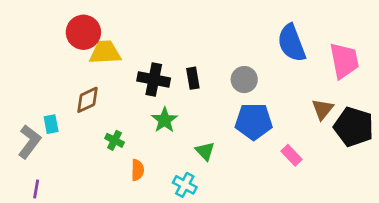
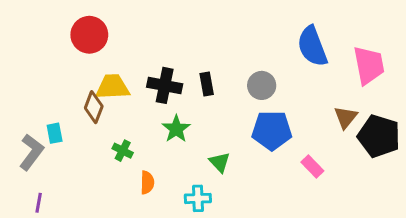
yellow trapezoid: (105, 52) -> (112, 87), moved
brown diamond: (87, 100) -> (94, 107), turned -44
cyan cross: (185, 185) -> (198, 198), turned -30

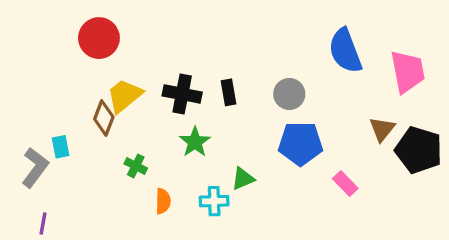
yellow trapezoid: (112, 87) -> (125, 96), turned -36
green triangle: (220, 162) -> (243, 179), turned 50
cyan cross: (198, 198) -> (214, 201), moved

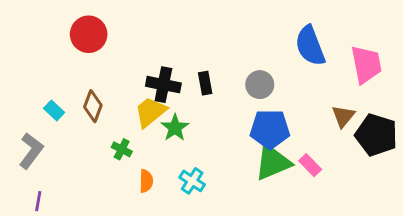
yellow trapezoid: (125, 96) -> (150, 112), moved
cyan rectangle: (61, 147) -> (54, 110), moved, turned -36
green triangle: (243, 179) -> (273, 162), moved, size x1.8
cyan cross: (214, 201) -> (192, 181), turned 35

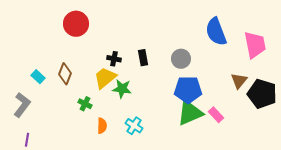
red circle: (89, 34) -> (76, 24), moved
black cross: (163, 85) -> (114, 59), size x0.6
green star: (175, 128) -> (122, 89), turned -30

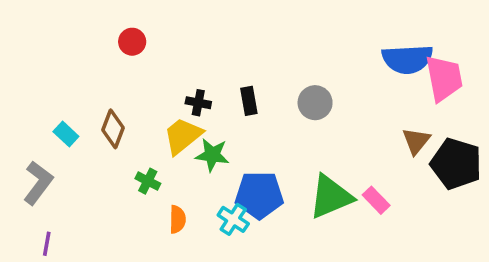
red circle: (76, 24) -> (132, 42), size x0.6
blue semicircle: (216, 32) -> (407, 59), moved, turned -72
blue pentagon: (188, 90) -> (259, 195), moved

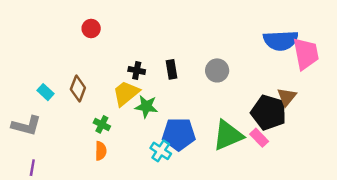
black pentagon: (456, 164) -> (269, 112), moved
gray L-shape: (38, 183) -> (26, 126), turned 68
orange semicircle: (177, 219) -> (101, 151), moved

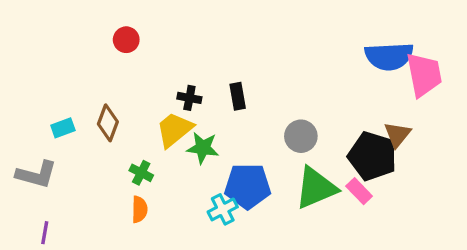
gray circle: (217, 70) -> (301, 136), moved
cyan rectangle: (46, 92) -> (63, 128), turned -63
cyan cross: (161, 151) -> (223, 209), turned 30

